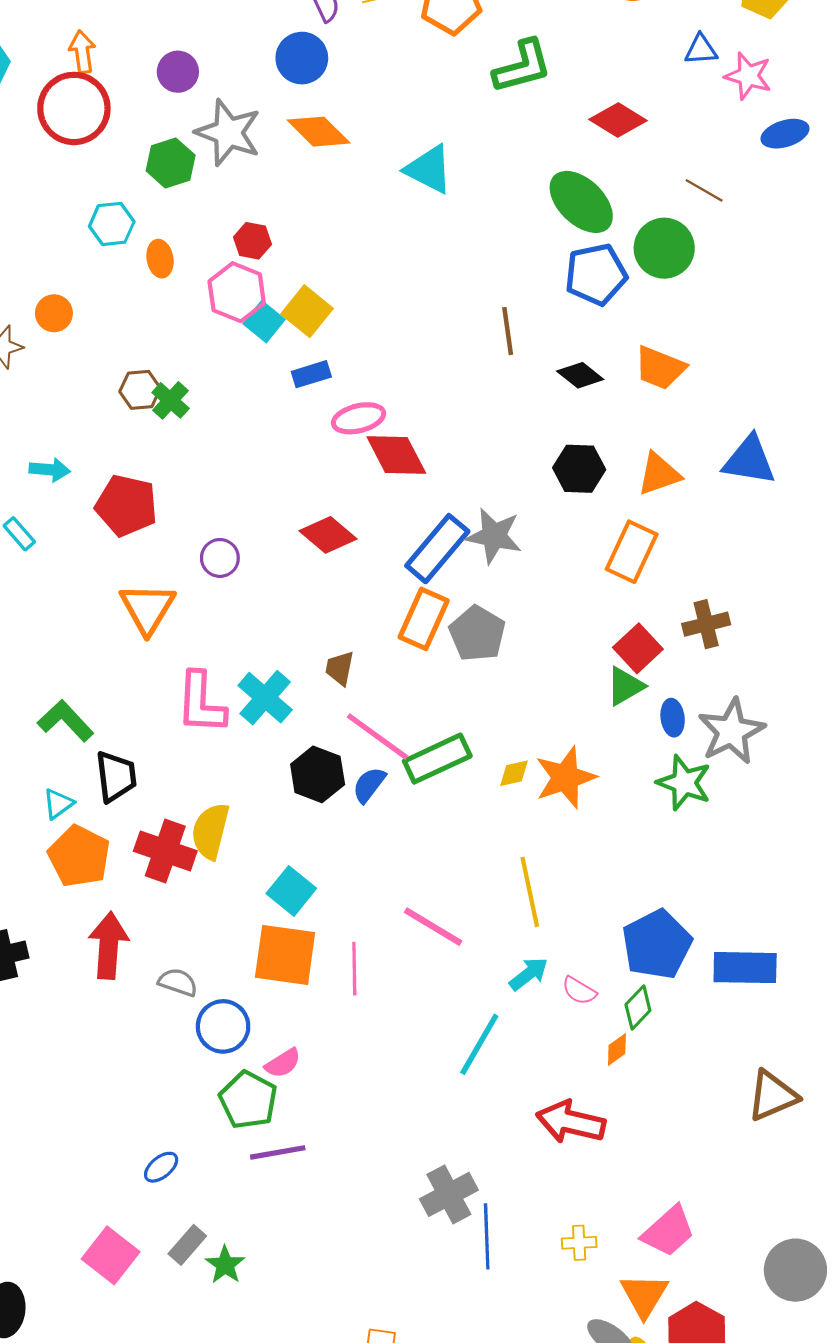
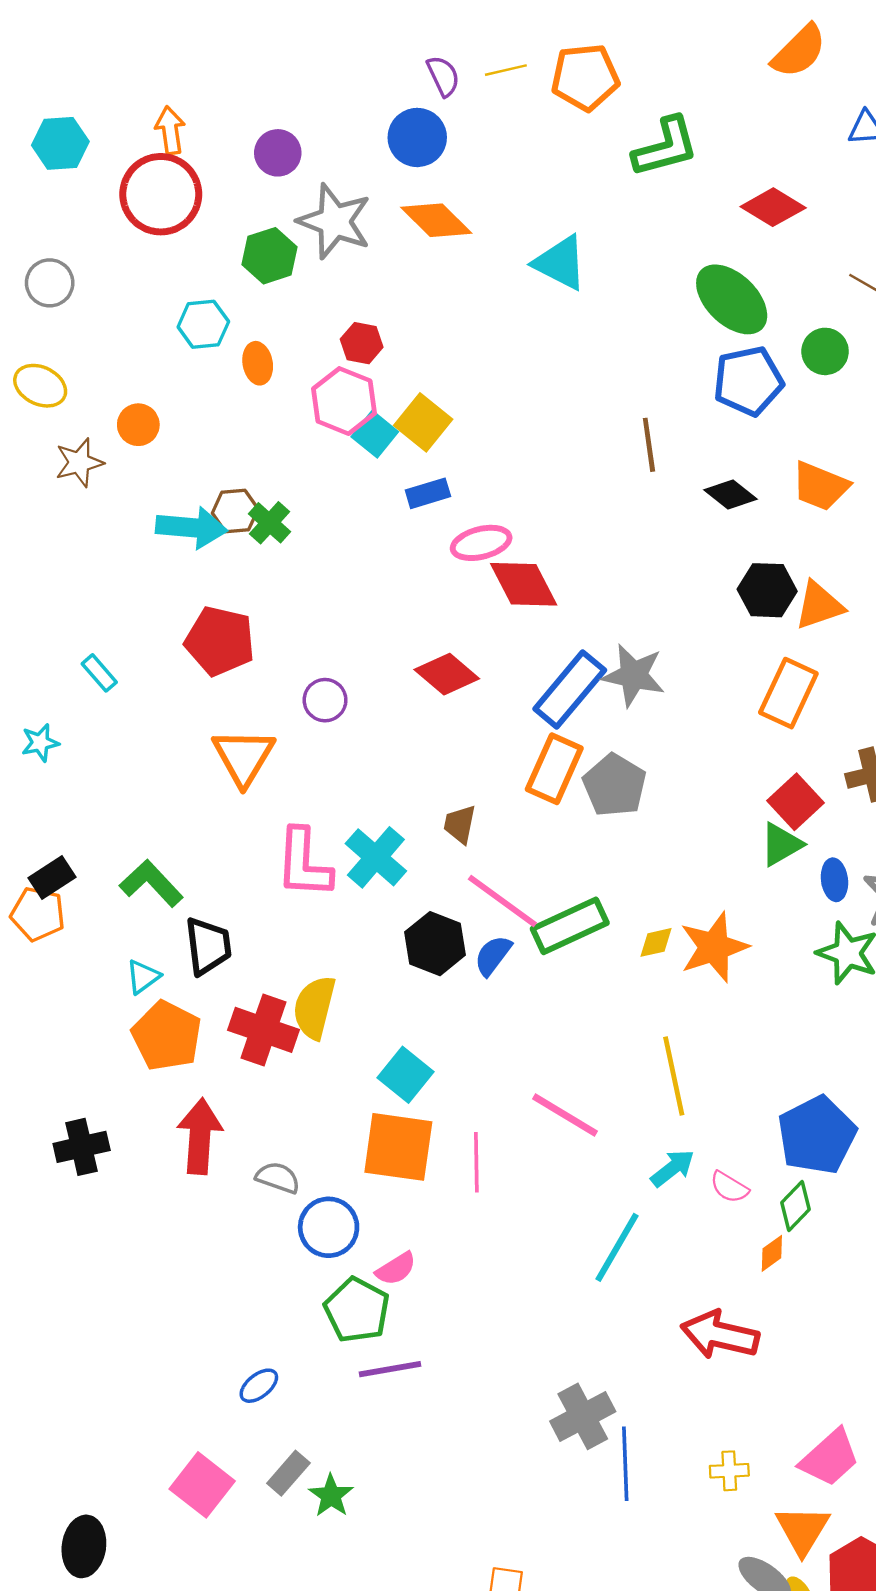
green circle: (664, 248) -> (825, 351), size x0.7
black hexagon: (579, 469) -> (767, 590), moved
cyan arrow: (50, 470) -> (191, 528), moved, size x1.5

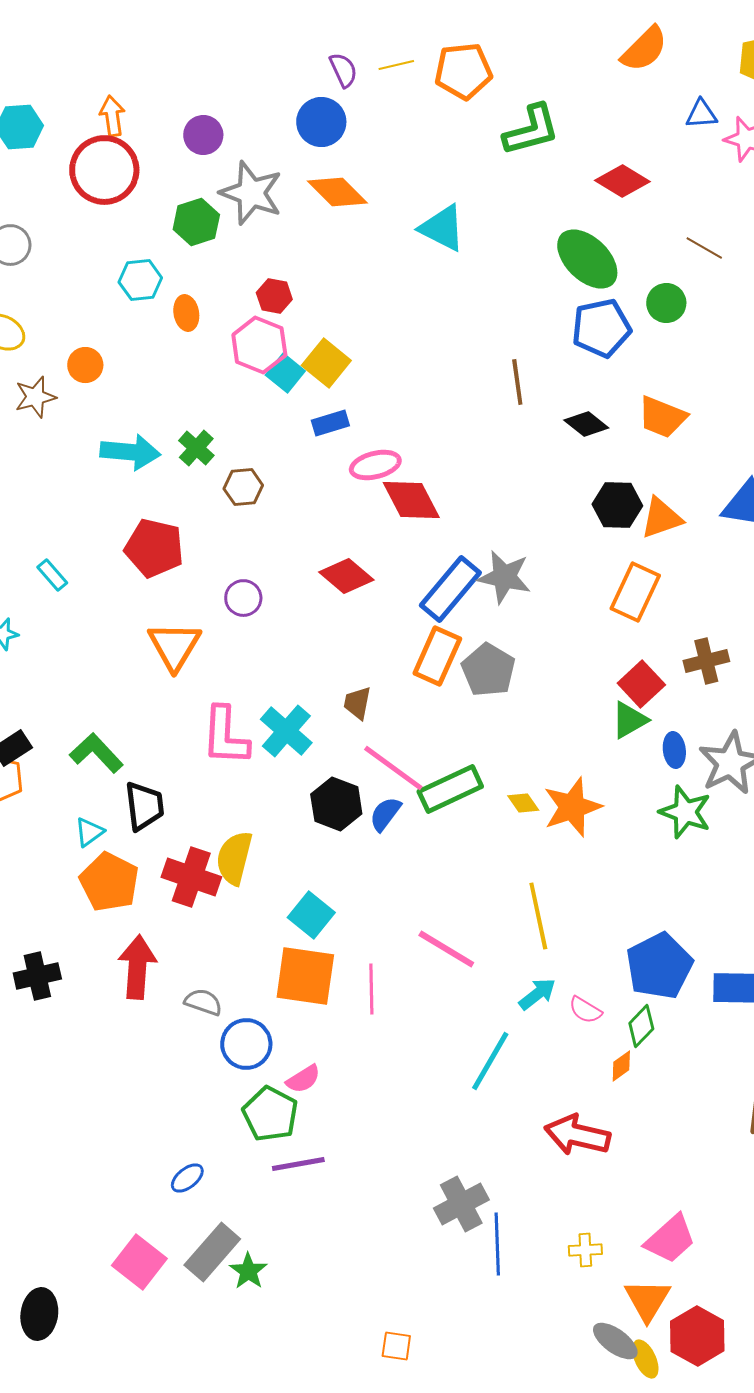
brown hexagon: (235, 511) -> (243, 487), moved
yellow diamond: (656, 942) -> (523, 803), turned 68
gray rectangle: (288, 1473) -> (212, 1252), size x1.5

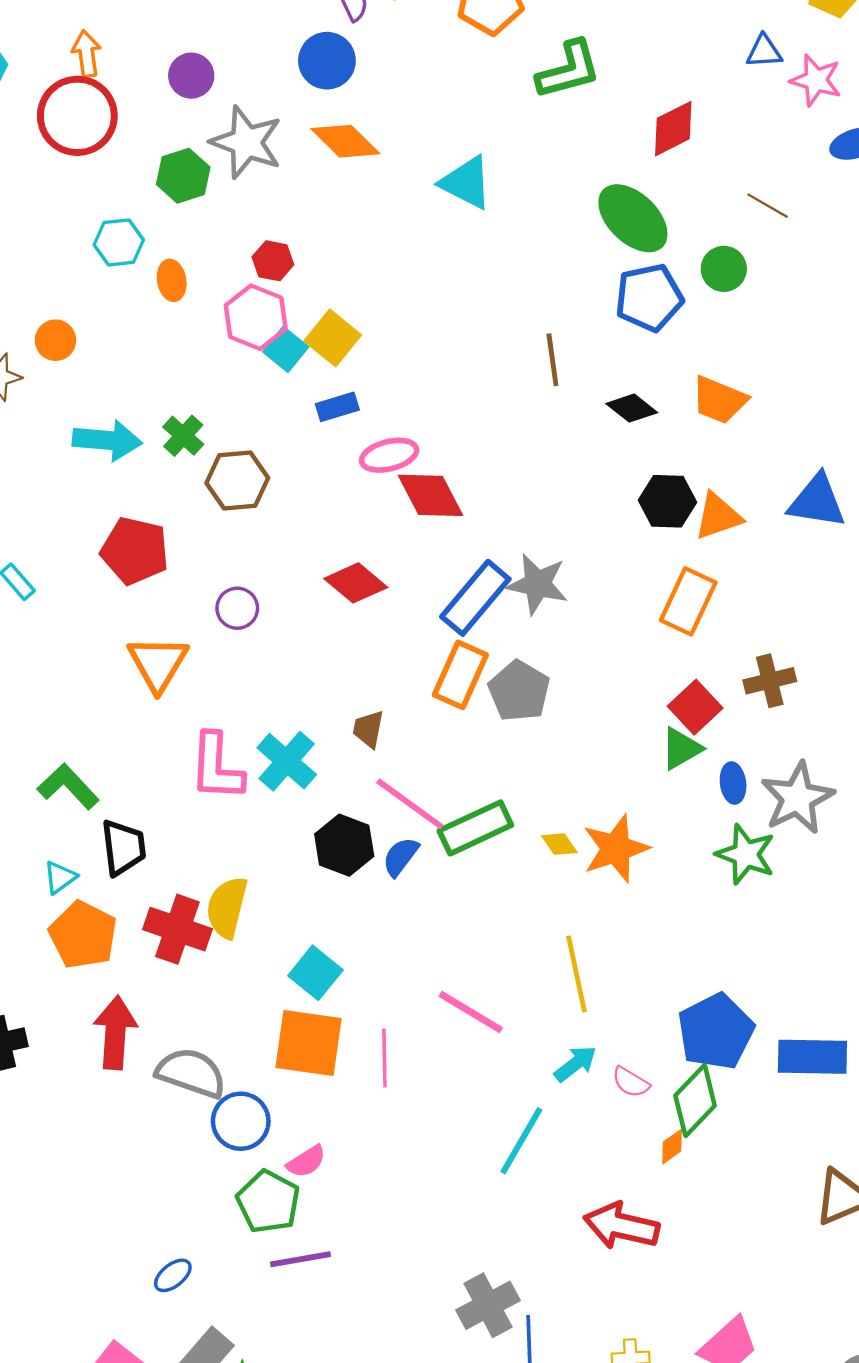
red diamond: (622, 181) -> (673, 129), turned -58
brown hexagon: (243, 487) -> (237, 481), size x1.4
gray semicircle: (203, 1002) -> (191, 1073), size x1.6
green diamond: (641, 1026) -> (695, 1101), size x1.5

